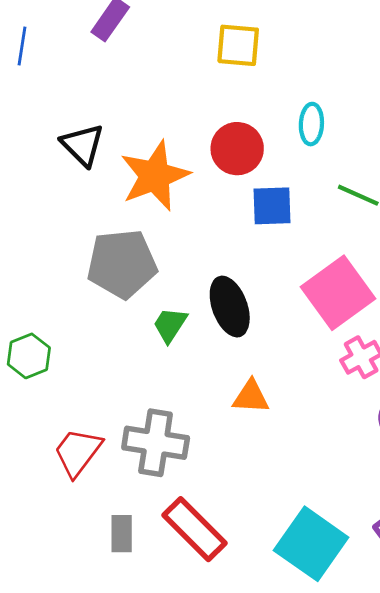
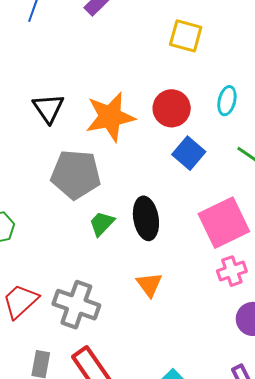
black triangle: (83, 145) -> (48, 108), moved
blue square: (272, 206) -> (189, 153), turned 32
orange triangle: (251, 397) -> (149, 285), turned 40

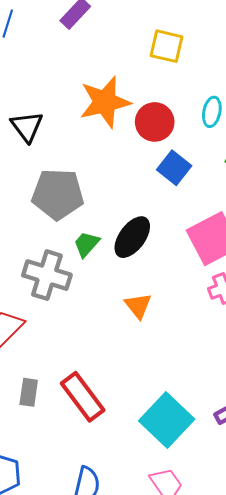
orange star: (110, 117) -> (105, 102), moved
black ellipse: (146, 218) -> (132, 237), turned 48
gray cross: (76, 305) -> (47, 275), moved

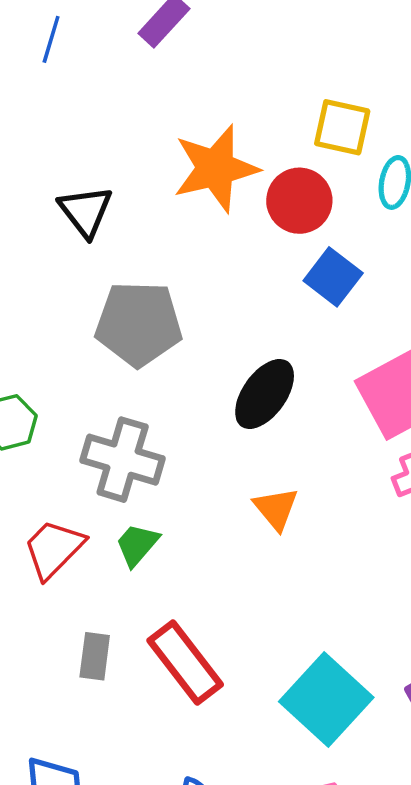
yellow square: (166, 46) -> (342, 127), moved
green trapezoid: (87, 244) -> (137, 545), moved

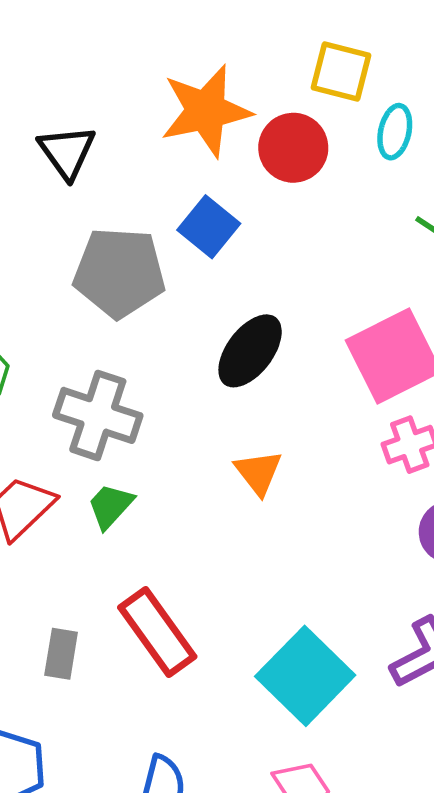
blue square: (333, 277) -> (209, 227), moved
gray rectangle: (95, 656) -> (61, 654), moved

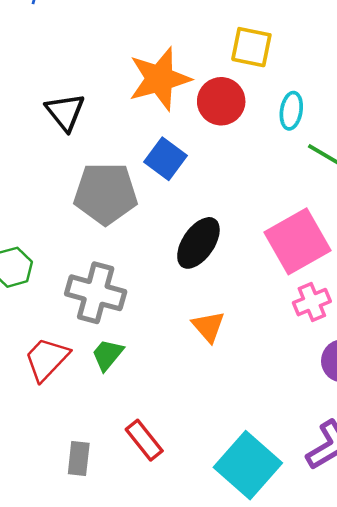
cyan ellipse: (395, 132) -> (291, 111), moved
red rectangle: (157, 632) -> (144, 440), size x0.7

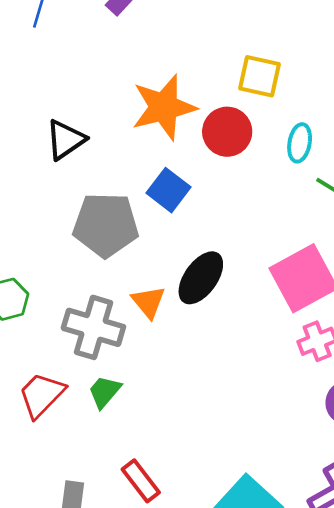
black triangle: (65, 112) -> (66, 140), turned 33
orange triangle: (208, 327) -> (148, 302), moved

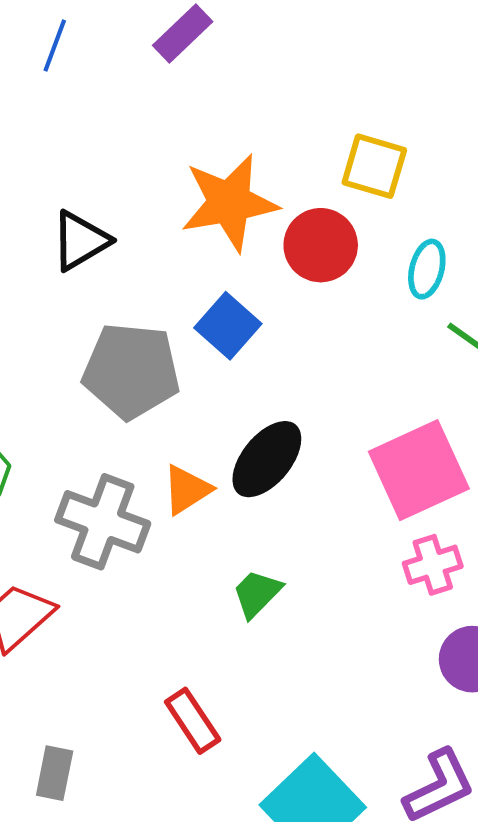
orange triangle: (148, 302) -> (187, 490), turned 33
green trapezoid: (105, 392) -> (257, 594), moved
red rectangle: (141, 481) -> (193, 721), moved

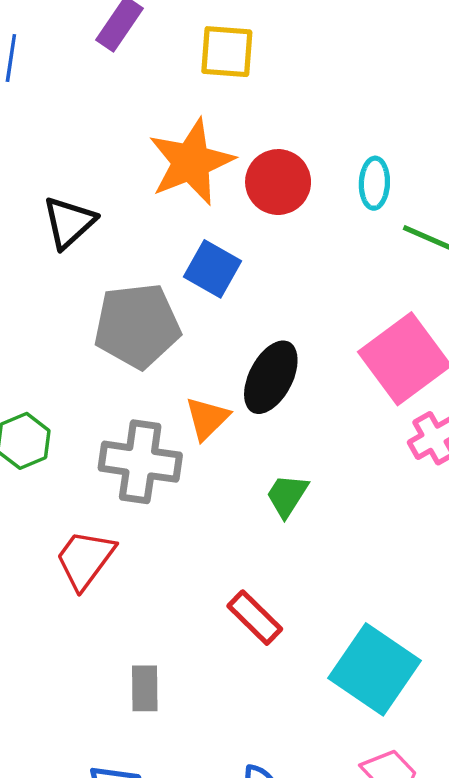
yellow square: (374, 166) -> (227, 52), moved

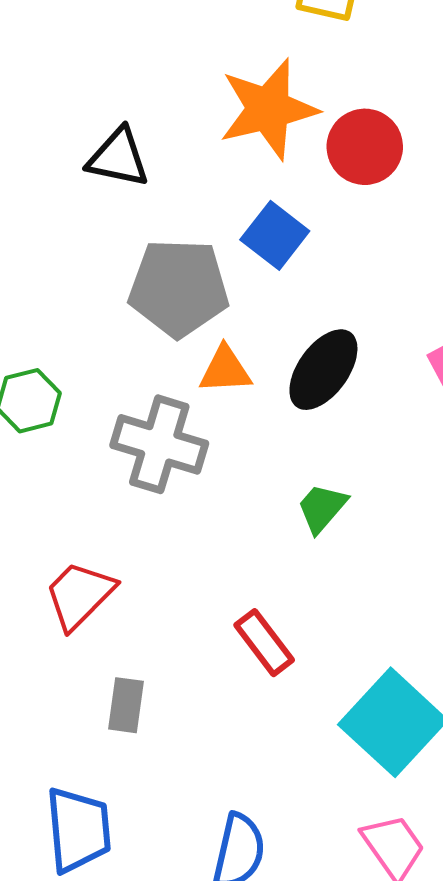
black triangle: (69, 222) -> (118, 158), turned 46
orange triangle: (207, 418) -> (225, 370), moved, turned 33
red trapezoid: (85, 559) -> (80, 595), moved

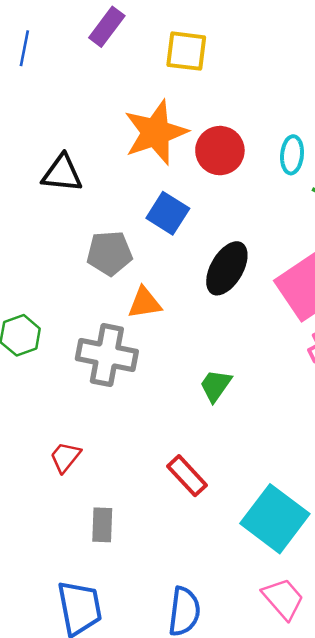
gray pentagon: (179, 288) -> (109, 253), size x0.7
black ellipse: (323, 370) -> (227, 268), moved
red trapezoid: (80, 595) -> (65, 457), size x0.7

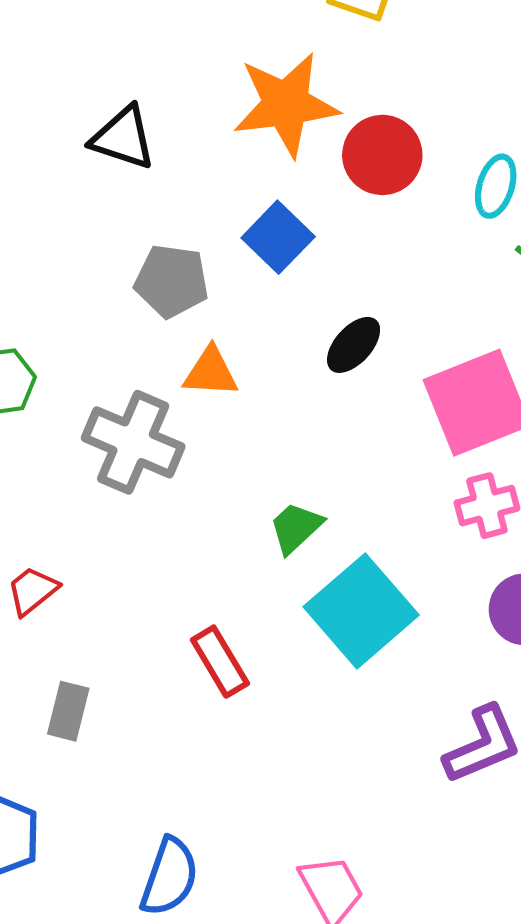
black ellipse: (227, 268) -> (354, 345), size x0.7
cyan square: (275, 519) -> (361, 611), moved

